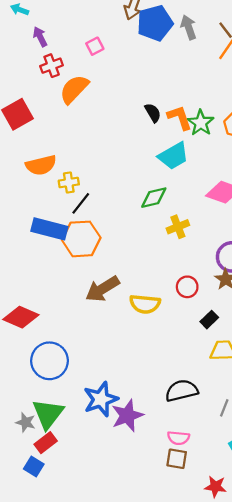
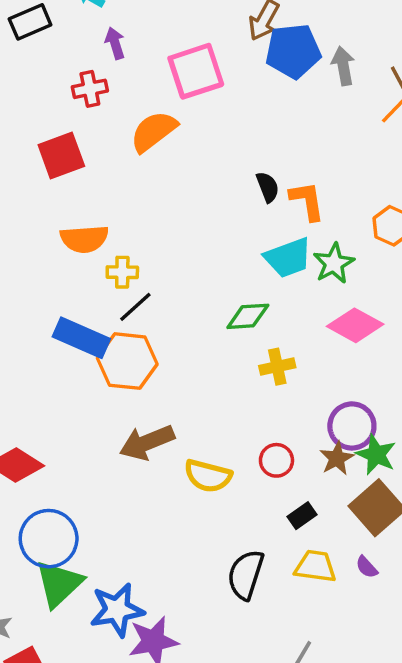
pink square: (95, 46) -> (196, 71), size x2.0
red cross: (52, 66) -> (90, 89), moved
green star: (201, 123) -> (334, 263), moved
black semicircle: (182, 391) -> (246, 575), moved, turned -68
green triangle: (48, 414) -> (59, 584), moved

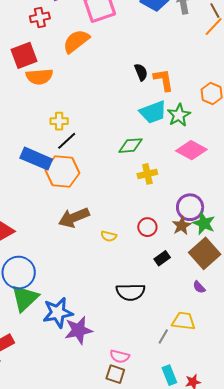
orange semicircle: (84, 239) -> (39, 77), moved
yellow semicircle: (208, 476) -> (109, 236), size x0.6
yellow trapezoid: (315, 566) -> (183, 321), moved
black semicircle: (246, 575) -> (131, 292), turned -108

